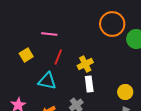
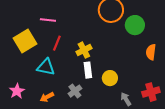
yellow square: (26, 55) -> (25, 41), size x1.6
yellow circle: (125, 92) -> (110, 78), moved

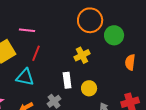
yellow cross: (84, 50) -> (82, 55), moved

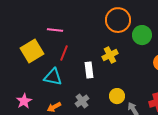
white rectangle: (67, 80) -> (89, 70), moved
yellow circle: (89, 88) -> (117, 96), moved

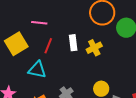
white rectangle: (89, 70) -> (73, 43), moved

